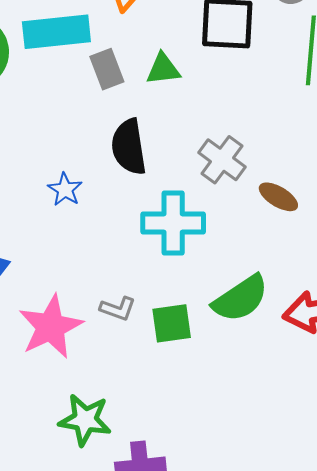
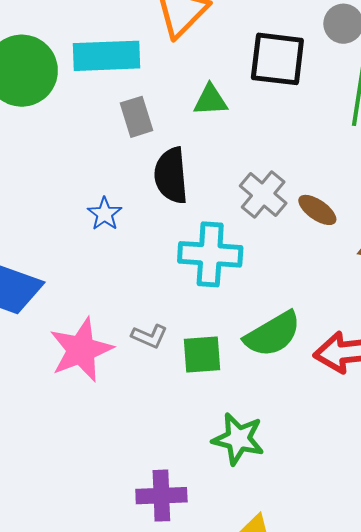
gray rectangle: (107, 69) -> (137, 117), moved
brown ellipse: (278, 197) -> (317, 210), moved
green star: (85, 420) -> (238, 439), moved

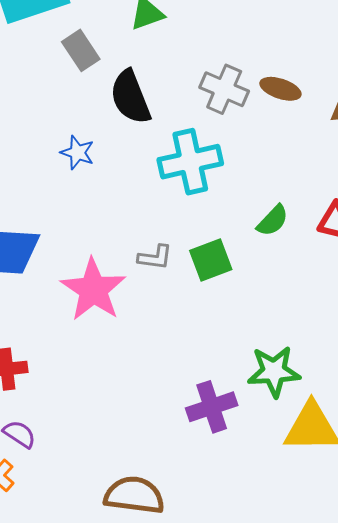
green semicircle: (273, 334) -> (273, 221), size x0.6
green star: (238, 439) -> (274, 371), moved

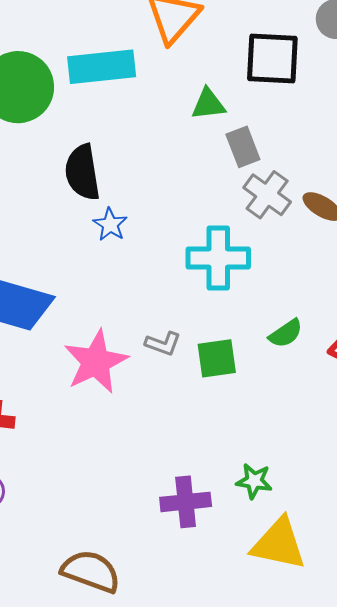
gray rectangle: (81, 50) -> (243, 147), moved
black semicircle: (130, 97) -> (82, 172), moved
green star: (274, 371) -> (254, 481), size x0.7

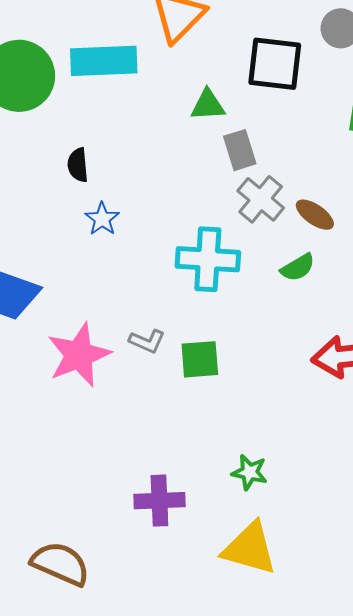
black semicircle: (82, 172) -> (78, 165), size x0.6
green semicircle: (286, 333) -> (298, 268), moved
green star: (254, 481) -> (250, 472), moved

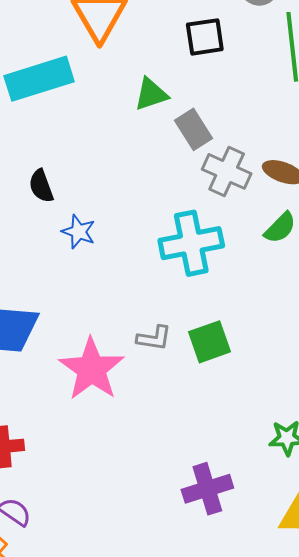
black square: (275, 64) -> (205, 37), size x0.7

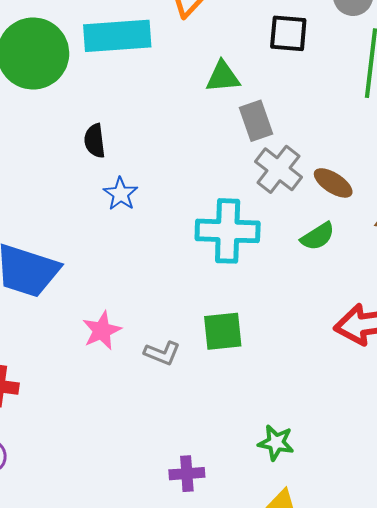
gray L-shape: (154, 338) -> (162, 353), moved
pink star: (92, 369) -> (102, 331), size x0.6
purple cross: (207, 489) -> (187, 474), size x0.7

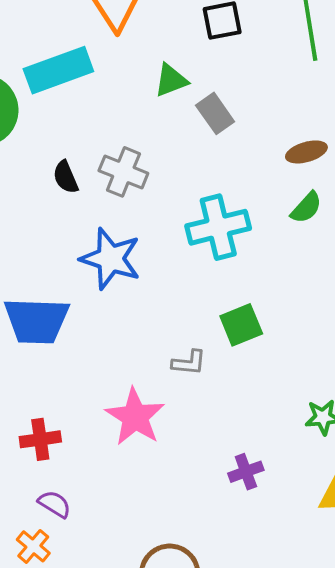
gray cross: (279, 169) -> (123, 172), moved
brown ellipse: (333, 183) -> (306, 152), turned -33
blue star: (121, 194) -> (111, 259), moved, size x1.8
pink star: (102, 331) -> (135, 417), moved, size x1.5

